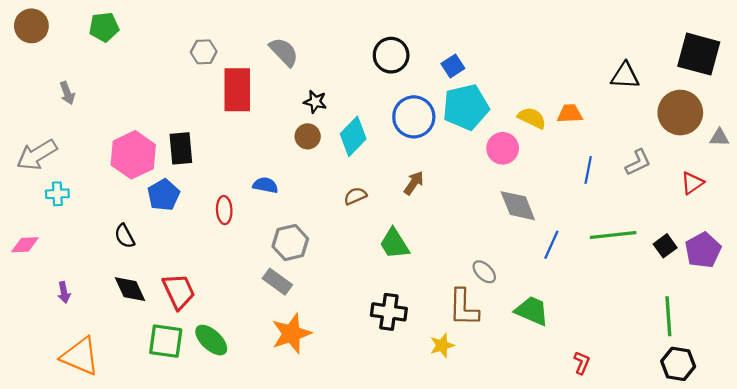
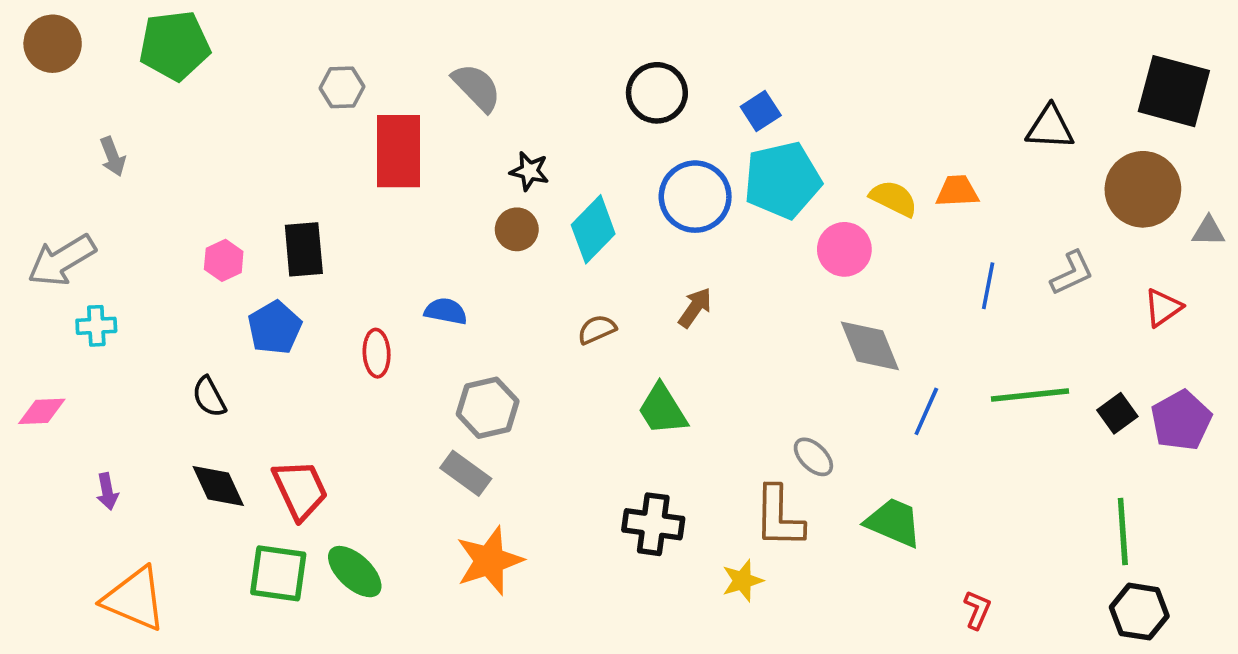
green pentagon: (104, 27) -> (175, 46), size x1.4
pink hexagon: (133, 155) -> (224, 260), size x0.5

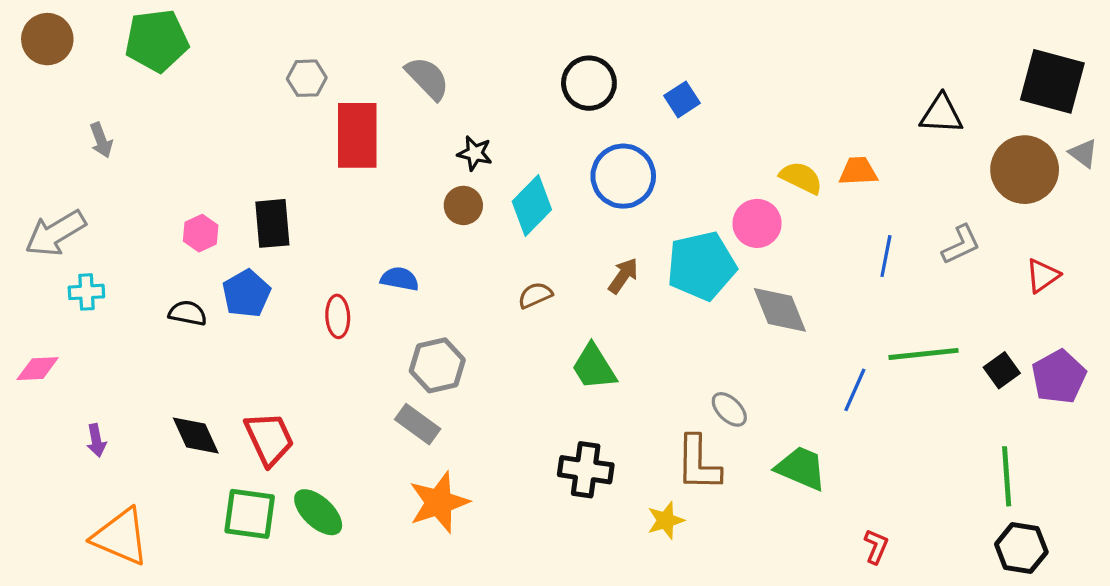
cyan pentagon: (782, 180) -> (702, 266), moved
gray triangle: (1208, 231) -> (1083, 153), moved, turned 36
black semicircle: (209, 397) -> (188, 313), moved, turned 129
blue line: (926, 411) -> (855, 390), moved

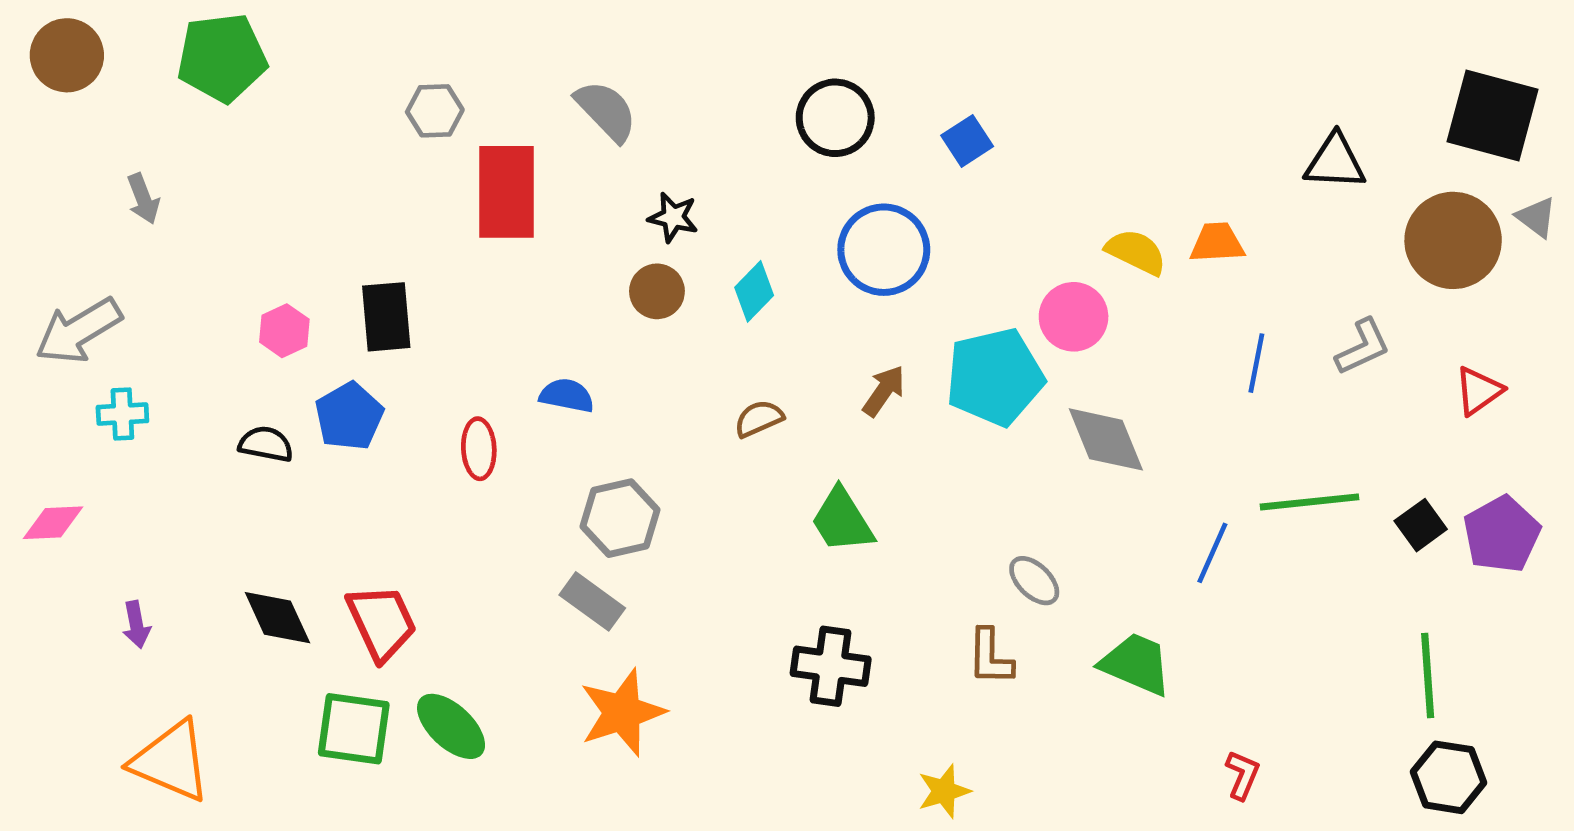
cyan diamond: (532, 205) -> (754, 291), size x0.7
brown L-shape: (698, 463) -> (990, 657), size x0.7
yellow star: (666, 520) -> (944, 791), moved

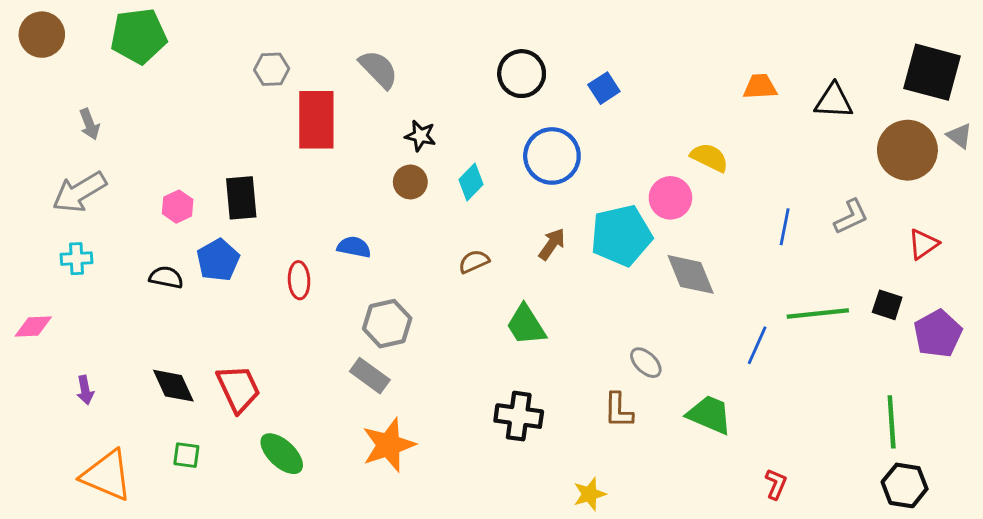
orange trapezoid: (1217, 243) -> (760, 87), moved
gray arrow: (78, 331) -> (79, 192), moved
black square: (1421, 525) -> (887, 305), moved, turned -36
green square: (354, 729) -> (186, 455), moved, size x0.6

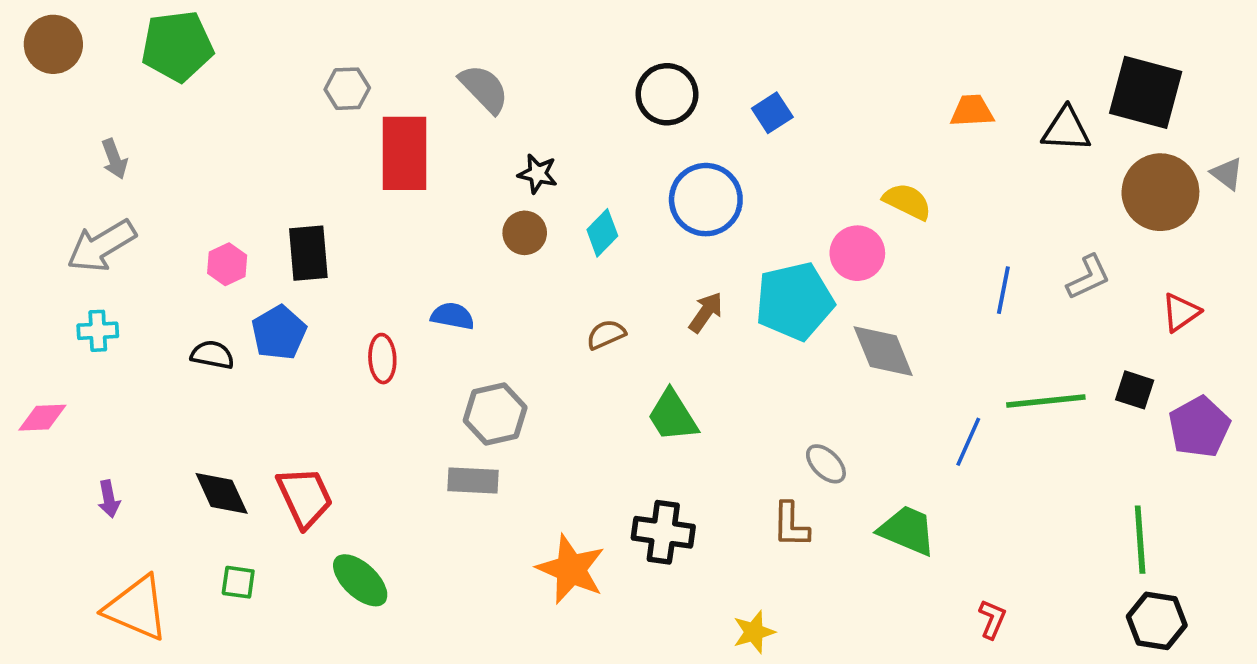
black square: (932, 72) -> (1146, 92), moved
gray rectangle: (370, 376) -> (473, 481), turned -33
orange star: (389, 445) -> (571, 569), moved, turned -30

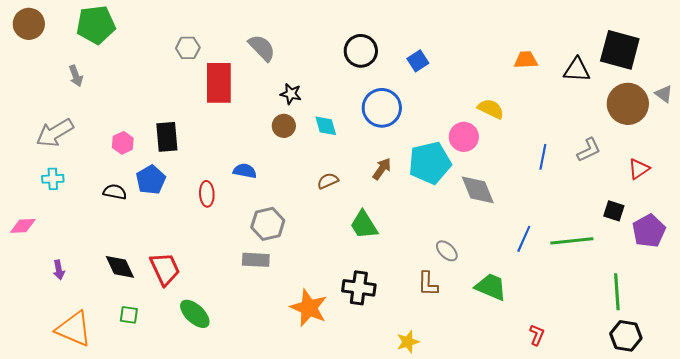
gray arrow: (114, 159) -> (76, 76), moved
cyan diamond: (602, 233) -> (326, 126), turned -60
green line: (1046, 401) -> (572, 241), moved

